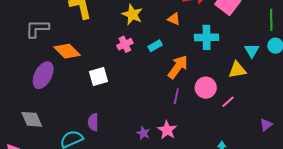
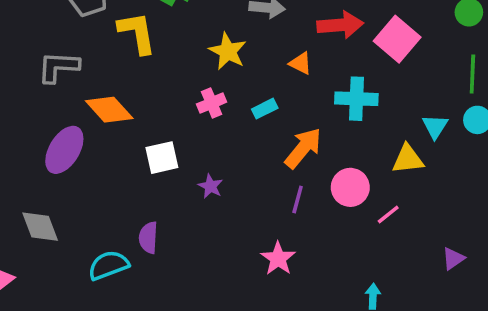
purple star: (143, 133) -> (210, 186), moved

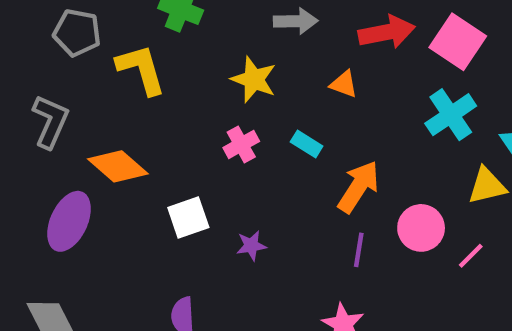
gray L-shape: (58, 67) -> (50, 121), turned 117
cyan cross: (356, 99) -> (451, 115), moved, turned -30
cyan rectangle: (265, 109) -> (307, 144), turned 65
purple star: (210, 186) -> (251, 246), turned -30

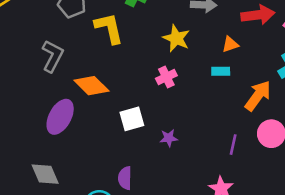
orange triangle: (344, 84) -> (230, 44), turned -42
cyan rectangle: (307, 144) -> (221, 71), moved, turned -36
orange arrow: (358, 187) -> (258, 96), moved

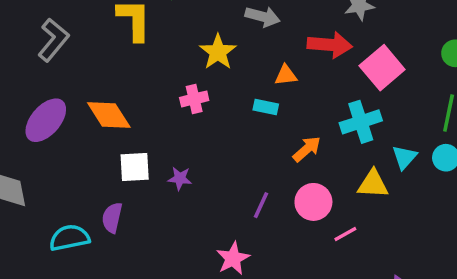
orange diamond: (91, 86) -> (109, 115), moved
orange arrow: (258, 96) -> (307, 149), size x0.7
white square: (132, 119) -> (135, 167), moved

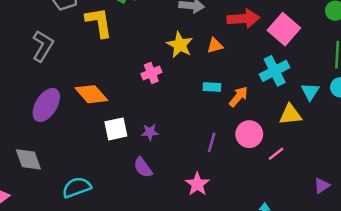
yellow star: (218, 52) -> (180, 45), moved
cyan rectangle: (266, 107) -> (212, 87), moved
purple semicircle: (112, 218) -> (143, 167), moved, turned -40

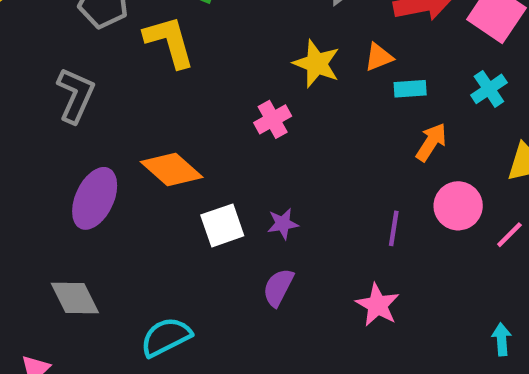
cyan cross: (275, 71) -> (489, 89), size x0.7
cyan rectangle: (212, 87) -> (410, 89), moved
purple semicircle: (143, 167) -> (278, 287), turned 70

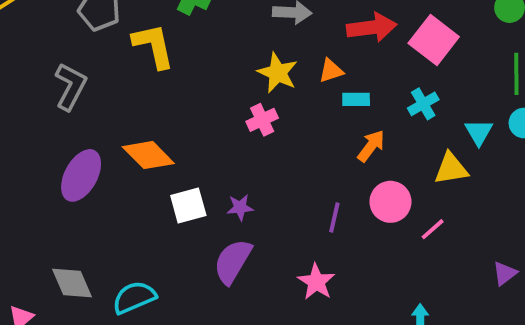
pink cross: (273, 119) -> (262, 120), moved
purple semicircle: (278, 287) -> (233, 261), size x1.4
gray diamond: (75, 298) -> (72, 283), moved

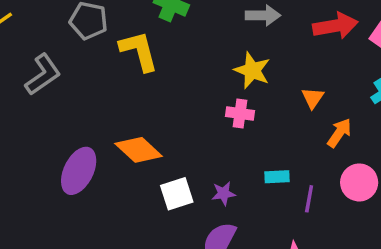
orange triangle: (331, 71) -> (313, 98), moved, turned -35
gray L-shape: (71, 86) -> (43, 75), moved, turned 30
cyan rectangle: (356, 99) -> (277, 177), moved
pink cross: (262, 120) -> (240, 113), turned 36

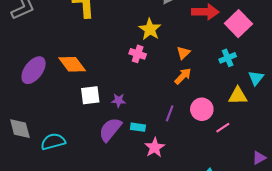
orange arrow: (339, 133) -> (183, 76), moved
cyan rectangle: (277, 177) -> (138, 127), moved

